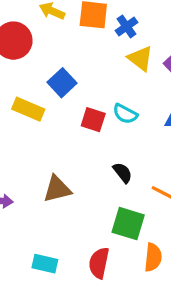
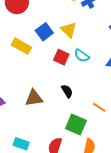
yellow triangle: (140, 58) -> (69, 30), moved
black semicircle: (123, 173) -> (67, 91), moved

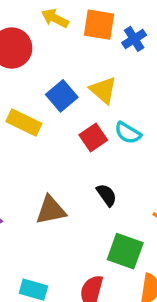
red square: (61, 57) -> (93, 137), turned 35

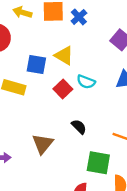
blue square: (62, 96) -> (36, 65), turned -30
brown triangle: (51, 210) -> (43, 144), turned -30

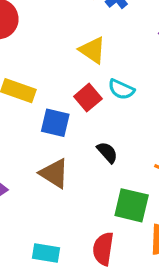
blue square: (36, 65) -> (55, 123), moved
brown triangle: (43, 144) -> (54, 173), turned -40

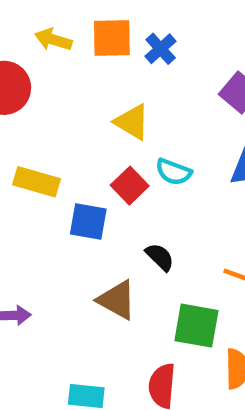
brown triangle: (54, 173) -> (117, 300), moved

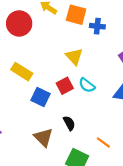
blue cross: (161, 49) -> (97, 26), turned 32

